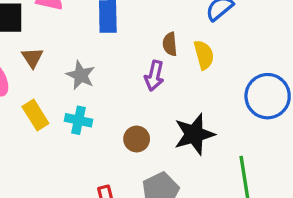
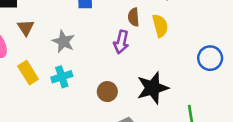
blue circle: (268, 96) -> (210, 58), size x0.7
cyan cross: (78, 120) -> (62, 77), turned -30

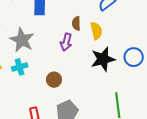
gray star: (63, 41) -> (22, 40), size x1.4
black star: (153, 88) -> (103, 59), moved

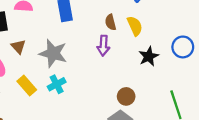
black star: (103, 59) -> (149, 56), size x0.7
brown circle: (54, 80) -> (126, 96), moved

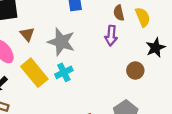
yellow rectangle: (27, 85) -> (34, 73), size x1.4
brown circle: (126, 96) -> (135, 71), moved

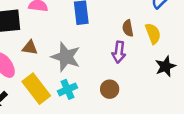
brown triangle: (27, 34) -> (30, 48), turned -42
brown circle: (135, 71) -> (110, 89), moved

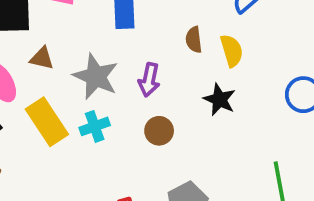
purple arrow: (119, 52) -> (149, 80), moved
black star: (166, 66) -> (220, 100), moved, turned -30

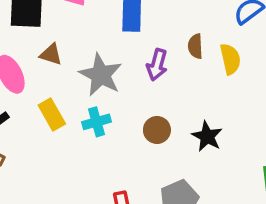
purple arrow: (149, 80) -> (157, 65), moved
black star: (220, 100) -> (207, 136), moved
yellow rectangle: (47, 122) -> (52, 115), size x0.7

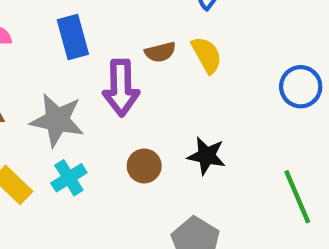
brown semicircle: (195, 46) -> (160, 52), turned -85
purple arrow: (157, 65) -> (121, 88), size x1.4

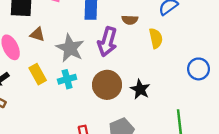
brown semicircle: (160, 52) -> (130, 20), moved
brown circle: (144, 166) -> (107, 85), size x1.6

